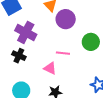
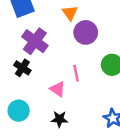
pink line: (63, 53) -> (76, 73), turned 64

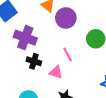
black cross: (22, 68) -> (34, 61), moved

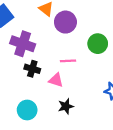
pink line: (68, 55) -> (68, 61), turned -64

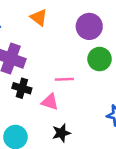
purple circle: (65, 22) -> (89, 26), moved

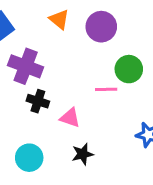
purple circle: (89, 26) -> (101, 27), moved
pink line: (64, 79) -> (106, 89), moved

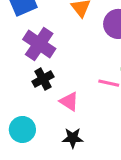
black cross: (38, 101) -> (43, 79), turned 30

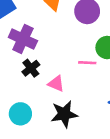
black star: (73, 138) -> (64, 114), size x1.5

